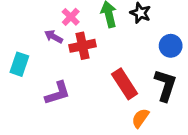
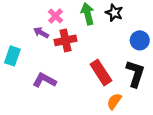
purple L-shape: (58, 93) -> (44, 80), turned -135

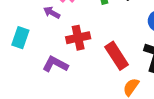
red cross: (65, 40) -> (78, 38), moved

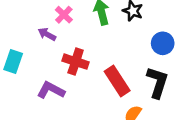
red cross: (78, 38) -> (76, 62), turned 30

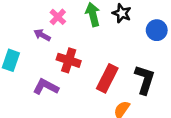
blue circle: (163, 43) -> (157, 30), moved
red rectangle: (117, 81) -> (107, 78), turned 60

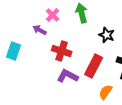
black star: (122, 13) -> (107, 35), moved
purple L-shape: (46, 87) -> (68, 76), moved

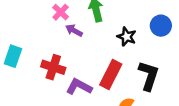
purple arrow: (40, 30) -> (74, 30), moved
red cross: (62, 51) -> (53, 67), moved

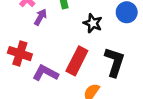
purple arrow: (74, 30) -> (41, 17), turned 91

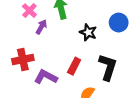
red cross: (20, 54) -> (23, 60), turned -30
red rectangle: (77, 61) -> (74, 66), size x0.7

